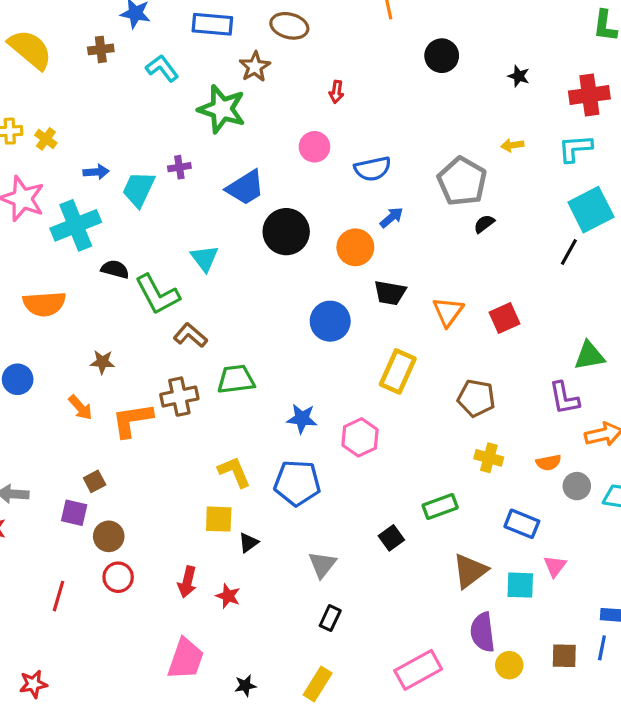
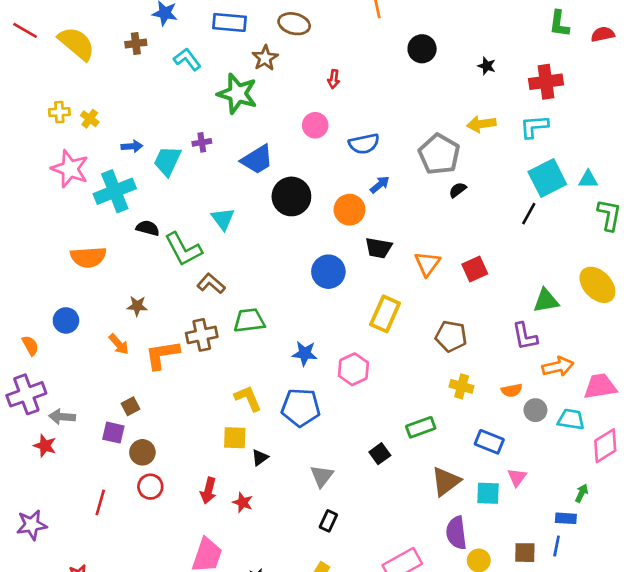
yellow arrow: (512, 145) -> (481, 124), size x1.5

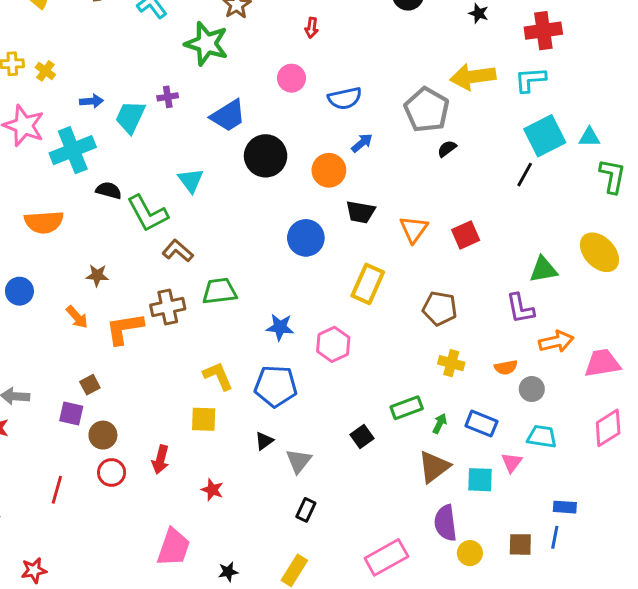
yellow arrow: (481, 124) -> (473, 77), size x1.4
cyan trapezoid: (571, 419) -> (542, 437), moved
black triangle: (260, 458) -> (264, 441), moved
red arrow: (208, 491) -> (160, 460), moved
green arrow: (582, 493) -> (440, 424), moved

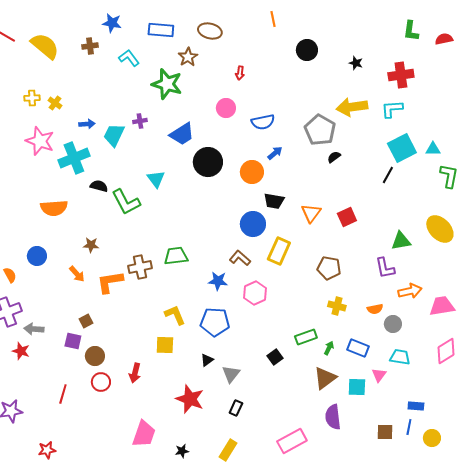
blue circle: (306, 238) -> (253, 224), moved
brown L-shape: (178, 251) -> (240, 258), moved
red star: (212, 490) -> (190, 399), moved, size x1.8
yellow circle: (470, 553) -> (432, 438), moved

